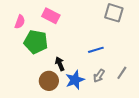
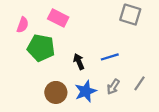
black arrow: (60, 64) -> (79, 62), moved

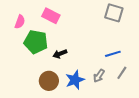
blue line: (110, 57) -> (113, 54), moved
black arrow: (79, 62) -> (60, 54), moved, turned -88

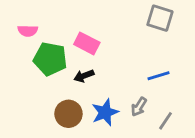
pink rectangle: (51, 16) -> (87, 43), moved
pink semicircle: (20, 22) -> (28, 31), turned 72
gray line: (122, 73) -> (166, 121), moved

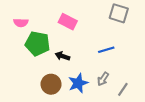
pink rectangle: (87, 43) -> (68, 22), moved
black arrow: (84, 76) -> (62, 56), turned 40
blue line: (159, 76) -> (106, 50), moved

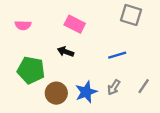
green pentagon: (37, 44) -> (31, 70), moved
black arrow: (62, 56) -> (65, 52), moved
gray line: (123, 89) -> (144, 86), moved

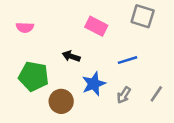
pink rectangle: (75, 24) -> (96, 26), moved
blue star: (86, 92) -> (94, 84), moved

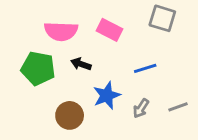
pink semicircle: (25, 27) -> (61, 31), moved, size x1.6
green pentagon: (34, 76) -> (38, 68), moved
gray line: (156, 94) -> (178, 107), turned 36

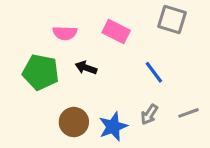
pink semicircle: (61, 31) -> (65, 33), size x0.7
blue line: (145, 68) -> (154, 72), turned 70
blue star: (107, 95) -> (113, 127), moved

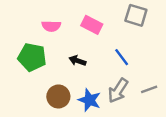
black arrow: (86, 68) -> (77, 61), moved
gray arrow: (149, 114) -> (118, 91), size x1.5
blue star: (113, 127) -> (89, 100), turned -30

